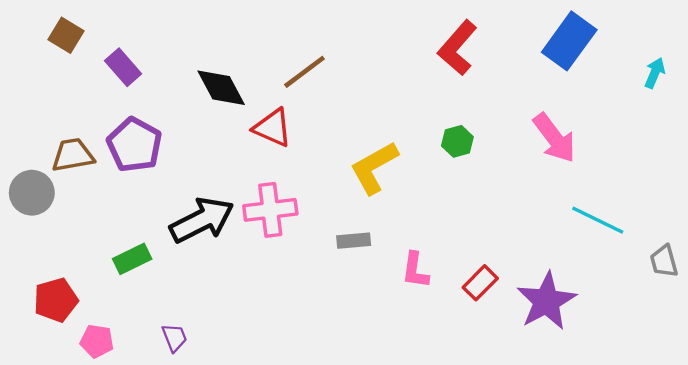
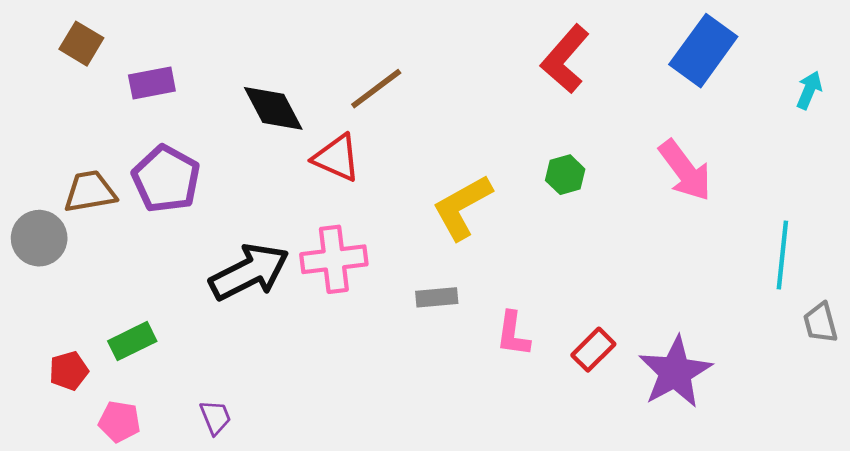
purple rectangle: (123, 67) -> (152, 83), turned -60
cyan line: (598, 220) -> (782, 255), moved, turned 70
green rectangle: (132, 259) -> (132, 341), moved
red pentagon: (56, 300) -> (69, 371), size x0.7

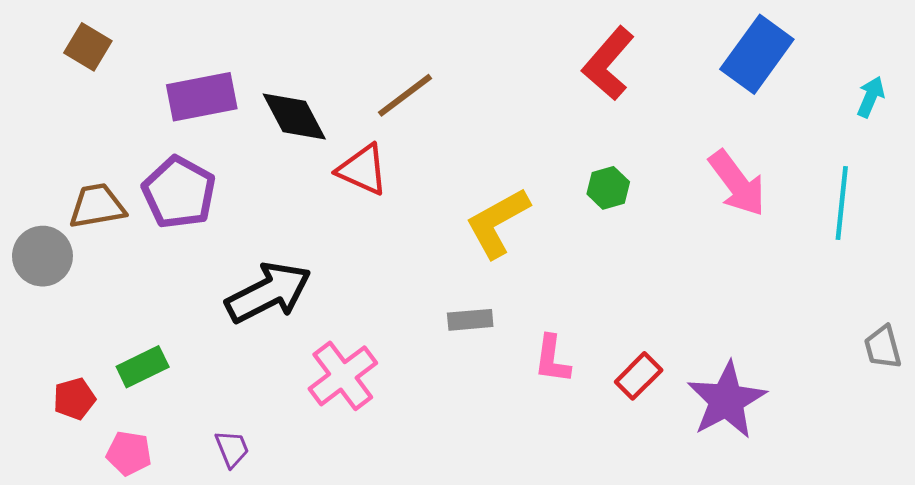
purple rectangle: (152, 83) -> (202, 97), moved, size x1.4
cyan line: (782, 255) -> (842, 203), moved
pink cross: (334, 259) -> (343, 376), moved, turned -30

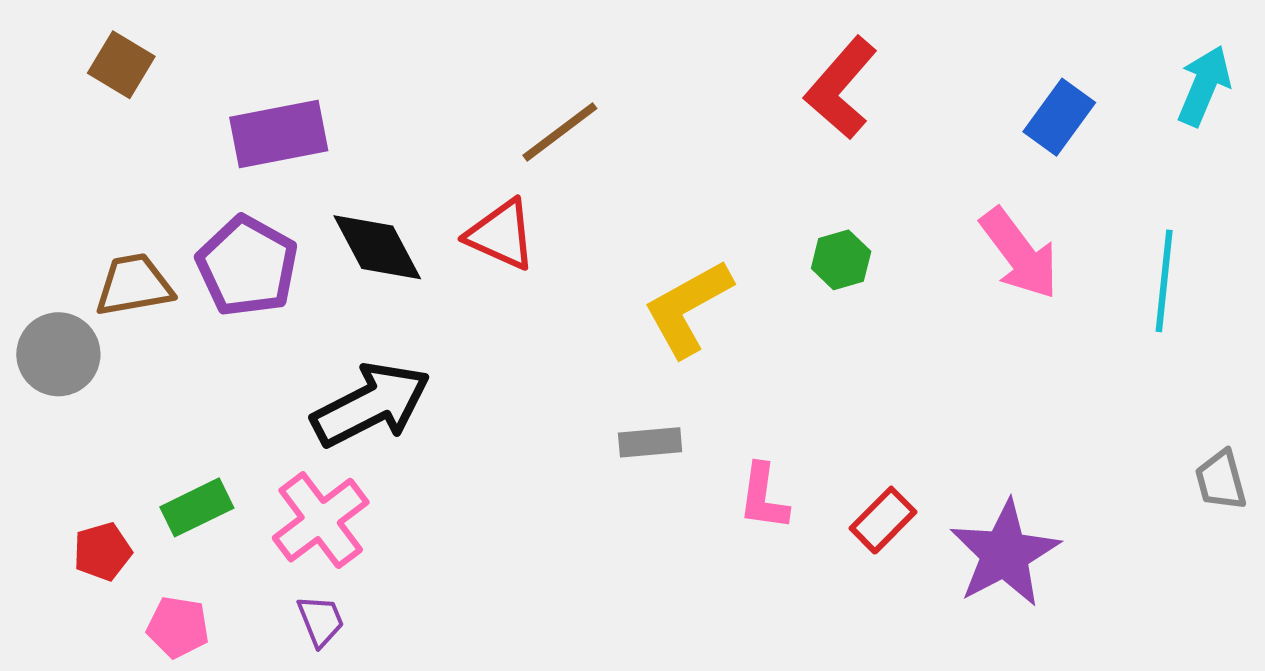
blue rectangle: (757, 54) -> (1059, 117), moved, size x0.7
cyan arrow: (871, 97) -> (1204, 86), moved, size x1.4
black diamond: (294, 117) -> (377, 247), moved
pink cross: (343, 376) -> (321, 520), moved

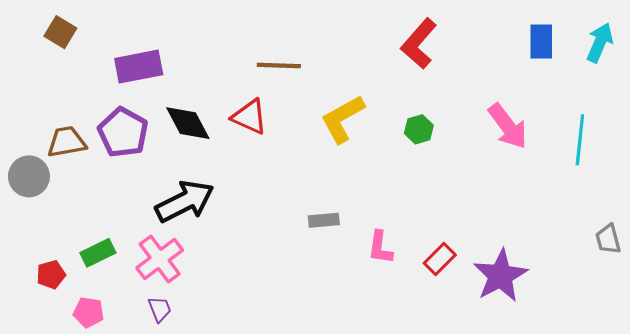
blue rectangle: (1059, 117) -> (541, 42), moved, turned -36
brown line: (560, 132) -> (279, 66), turned 39
yellow L-shape: (688, 308) -> (343, 119), moved

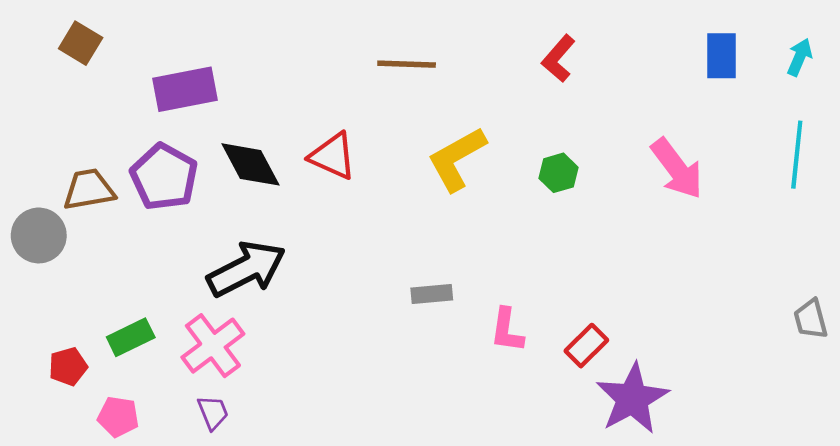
cyan arrow: (600, 43) -> (800, 57), size x0.7
red L-shape: (419, 44) -> (558, 59), size x0.7
brown line: (279, 66) -> (407, 64), moved
cyan line: (580, 140) -> (797, 155), moved
purple star: (500, 276) -> (632, 399), moved

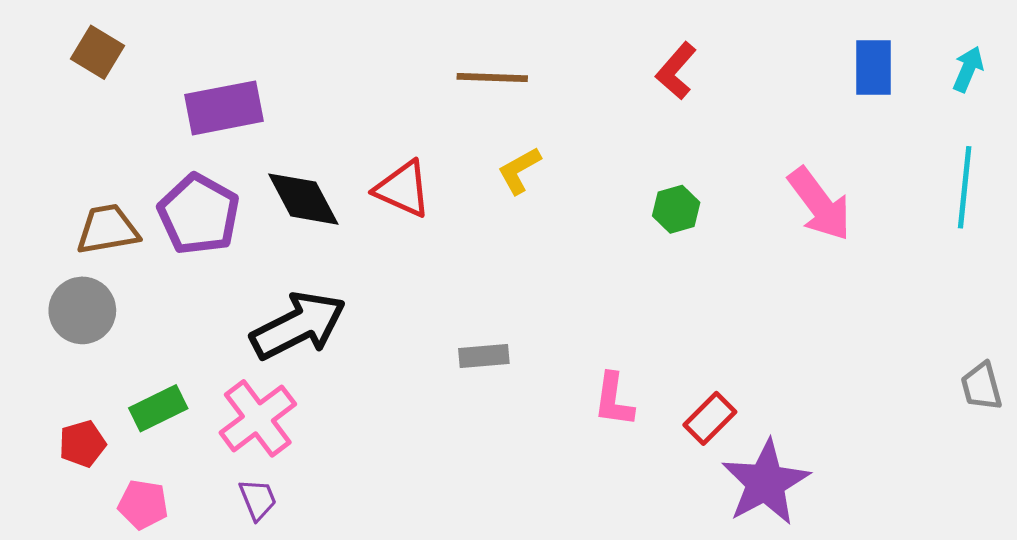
yellow L-shape: (457, 159) -> (519, 170), moved, size x0.6
gray circle: (39, 235) -> (82, 310), moved
gray rectangle: (432, 294) -> (484, 356), moved

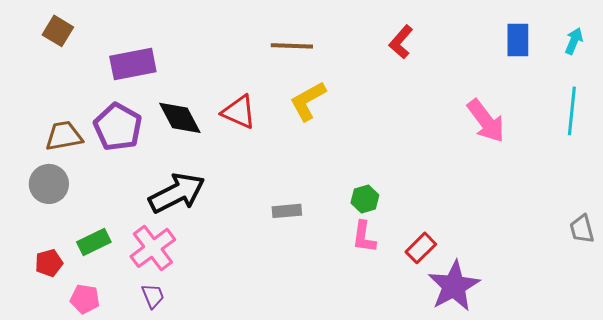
yellow L-shape: (519, 170) -> (308, 101), size x1.4
green hexagon: (676, 209) -> (365, 199), moved

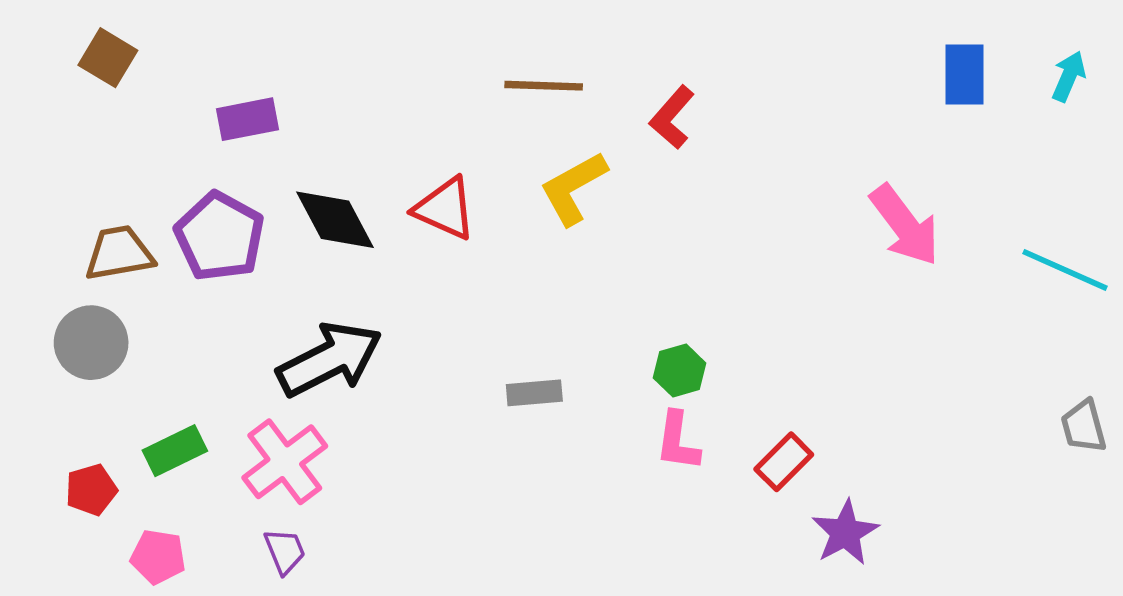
red L-shape: (401, 42) -> (672, 117), moved
purple rectangle: (133, 64) -> (248, 119), size x0.7
cyan line: (572, 111) -> (1065, 270), moved, turned -72
purple star: (454, 286) -> (845, 533), size x0.7

